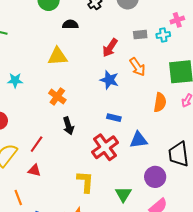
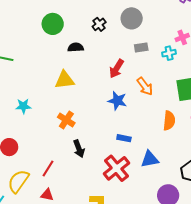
gray rectangle: (140, 35) -> (141, 47), moved

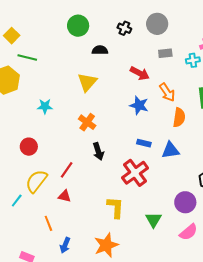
black cross: (99, 24) -> (124, 28), turned -32
red arrow: (117, 69) -> (140, 73), turned -96
yellow triangle: (64, 80) -> (87, 82), turned -45
orange semicircle: (169, 121) -> (179, 117), moved
blue triangle: (150, 159) -> (170, 150), moved

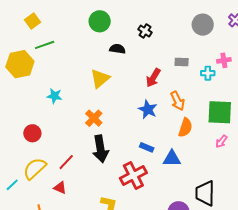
gray circle: (157, 24) -> (203, 25), moved
green line: (27, 57) -> (45, 45), turned -42
red arrow: (140, 73) -> (153, 78), turned 84
black arrow: (98, 151) -> (100, 149), size x1.5

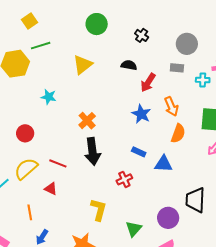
gray circle: (203, 25) -> (187, 44), moved
black semicircle: (117, 49) -> (129, 65), moved
yellow triangle: (100, 79) -> (83, 65), moved
red line: (66, 162) -> (58, 163), turned 66
red cross: (133, 175) -> (124, 179), size x0.6

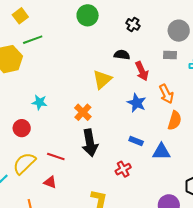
yellow triangle: (83, 65) -> (102, 79), moved
red arrow: (148, 83) -> (142, 71), turned -54
cyan star: (49, 97) -> (39, 102), moved

